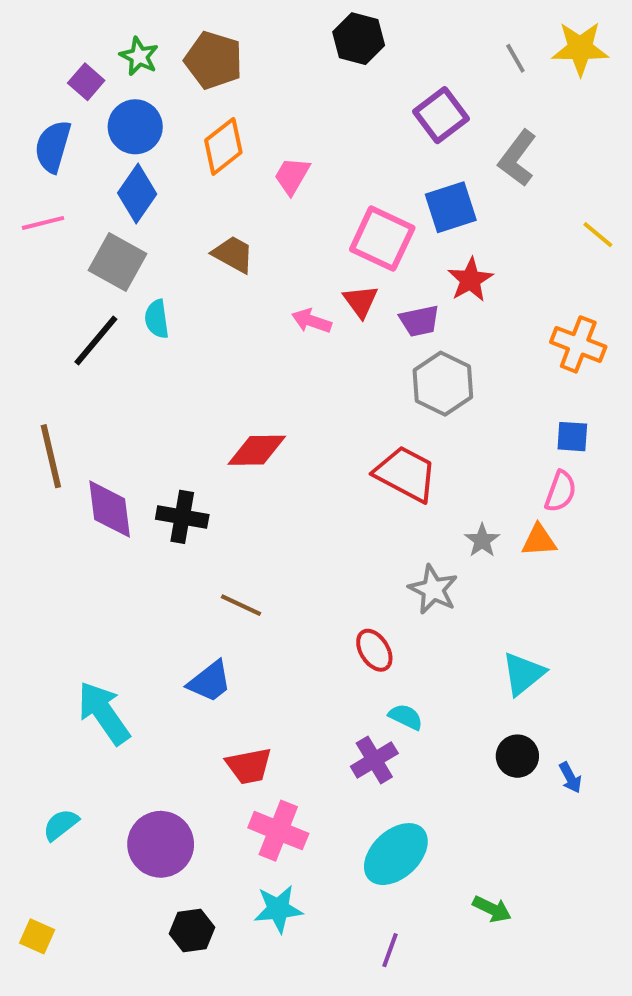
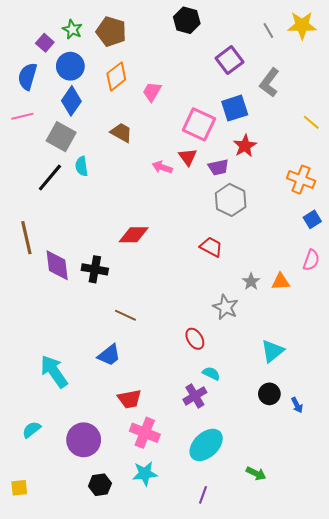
blue square: (572, 437) -> (312, 219), moved, turned -36
red trapezoid: (406, 474) -> (211, 247), size x0.7
pink semicircle: (561, 491) -> (311, 260), moved
yellow square: (37, 936) -> (19, 488), turned -30

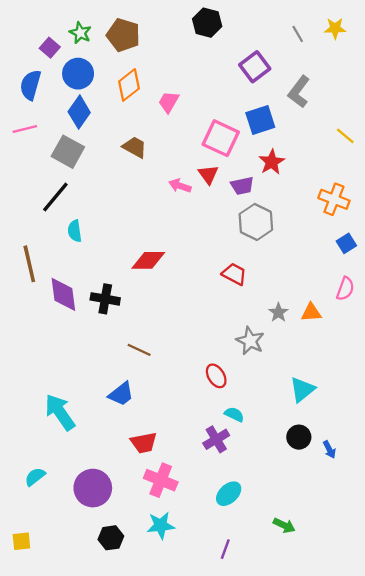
yellow star: (302, 25) -> (335, 28), size x0.7
cyan semicircle: (82, 166) -> (75, 231), moved
cyan ellipse: (206, 445) -> (229, 494), size x0.7

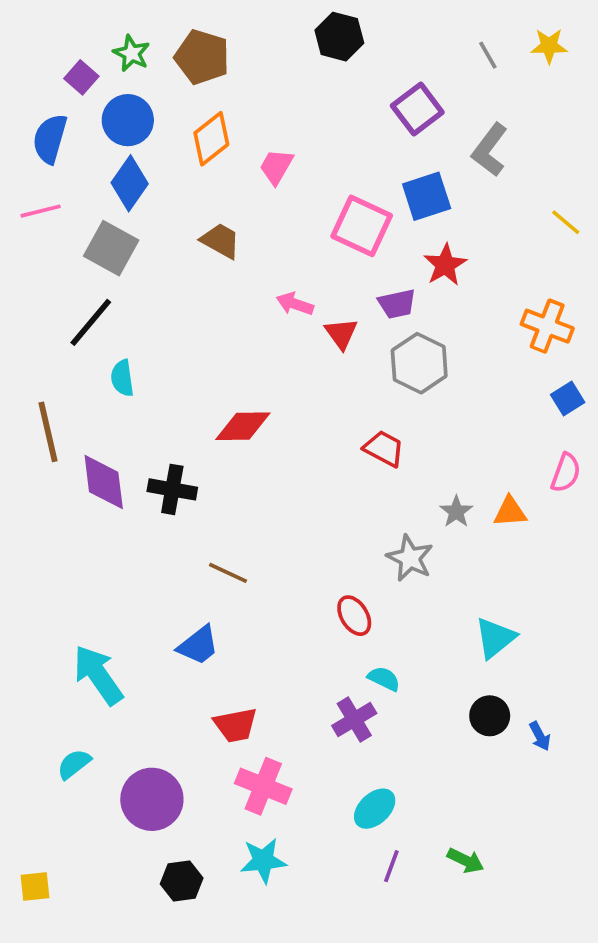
red triangle: (208, 174) -> (341, 334), moved
cyan semicircle: (35, 477) -> (74, 764), moved
purple line: (225, 549) -> (391, 866), moved

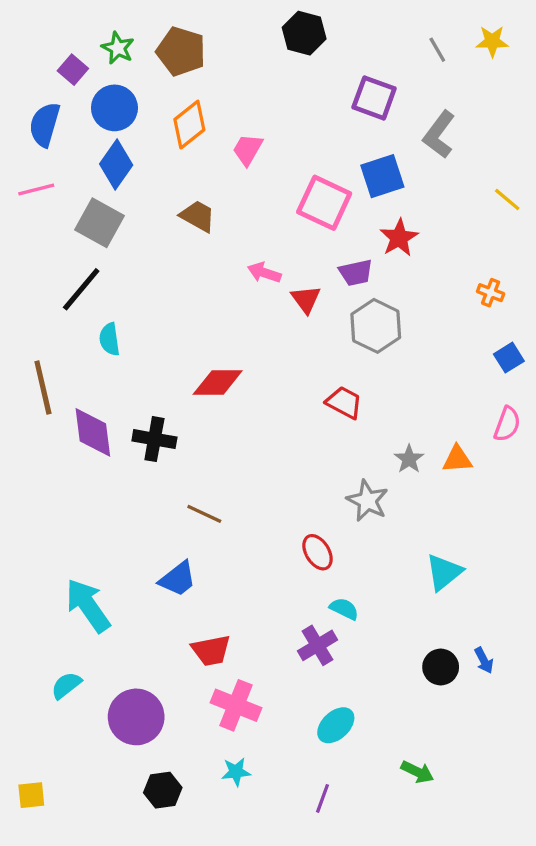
purple square: (417, 109) -> (374, 98), turned -33
orange cross: (547, 326) -> (491, 293), size x0.6
black circle: (490, 716) -> (441, 667), moved
cyan star: (263, 861) -> (236, 772), size x0.7
purple line: (391, 866) -> (322, 798), moved

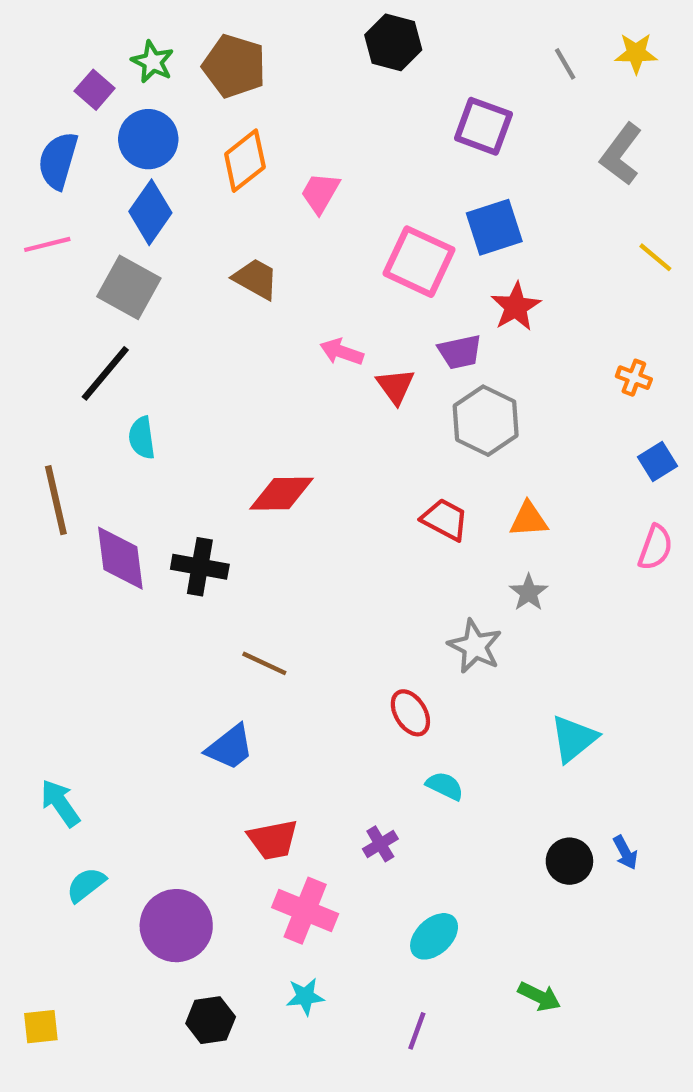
gray L-shape: (439, 135) -> (621, 154), moved
orange triangle: (457, 459) -> (529, 519), moved
cyan arrow: (88, 605) -> (60, 803), moved, size x0.7
purple cross: (318, 645) -> (380, 844), moved, size x0.7

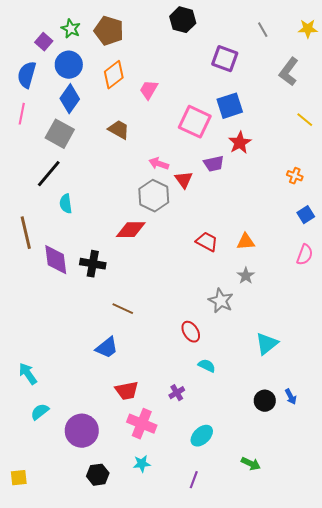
yellow star: (636, 53) -> (308, 29), moved
pink line: (47, 244) -> (22, 114), turned -65
gray hexagon: (486, 421) -> (154, 196), moved

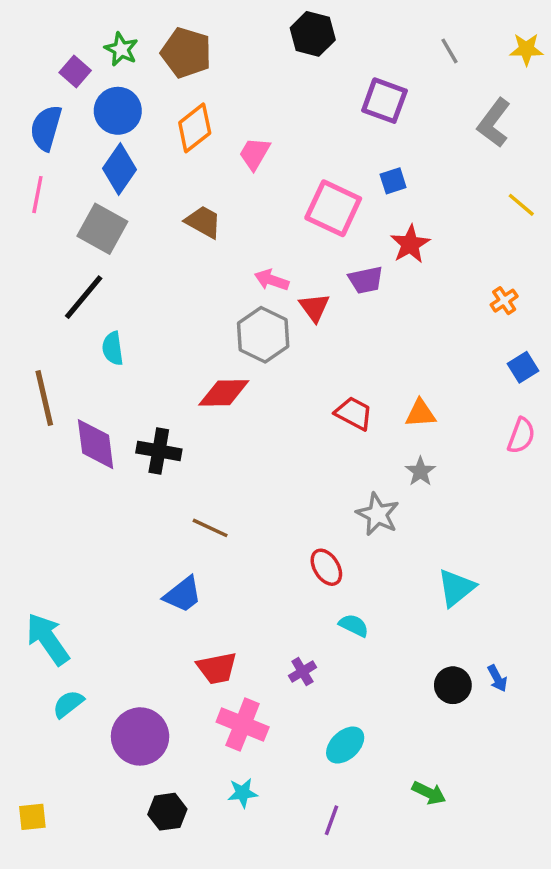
blue square: (230, 106) -> (393, 181), size x0.6
orange cross: (295, 176) -> (504, 301), turned 35
cyan arrow: (28, 374) -> (48, 639), size x1.4

